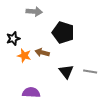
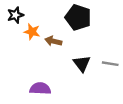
black star: (13, 39) -> (15, 15), moved
orange star: (24, 56) -> (32, 32), moved

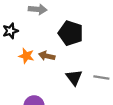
orange star: (32, 32) -> (26, 56), moved

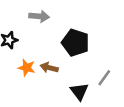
gray line: (101, 77) -> (104, 78), moved, turned -63

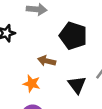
orange star: (27, 68) -> (32, 84), moved

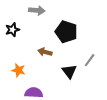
orange star: (32, 84) -> (18, 70), moved

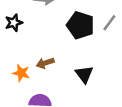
brown arrow: (45, 52) -> (45, 63), moved, turned -32
gray line: (90, 60) -> (109, 23), moved

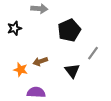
gray line: (109, 23) -> (93, 53), moved
black pentagon: (80, 25) -> (69, 30), turned 30

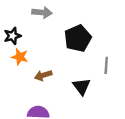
gray line: (93, 53) -> (106, 65), turned -32
orange star: (21, 70) -> (20, 57), moved

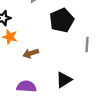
black triangle: (81, 86) -> (64, 80), moved, turned 35

